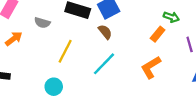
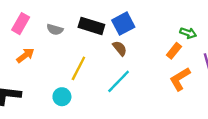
gray semicircle: (42, 23) -> (55, 29), moved
orange L-shape: (151, 67) -> (180, 79), moved
cyan circle: (54, 87) -> (62, 97), moved

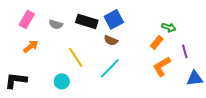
brown semicircle: (120, 48) -> (111, 40), turned 152
yellow line: (78, 68) -> (76, 57), turned -60

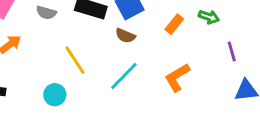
orange rectangle: (157, 42) -> (174, 24), moved
orange L-shape: (162, 66) -> (177, 77), moved

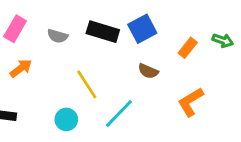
brown semicircle: (125, 36) -> (148, 71), moved
cyan line: (124, 76) -> (119, 114), moved

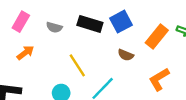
orange rectangle: (188, 48) -> (157, 37), size x1.5

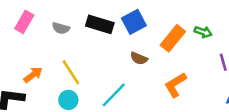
orange arrow: (25, 53) -> (33, 75), moved
yellow line: (77, 65) -> (71, 72), moved

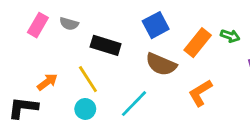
black rectangle: (100, 24) -> (106, 45), moved
gray semicircle: (61, 28) -> (69, 24), moved
brown semicircle: (139, 58) -> (161, 64), size x1.6

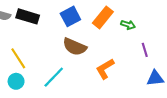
orange rectangle: (198, 43) -> (103, 17), moved
black rectangle: (106, 45) -> (28, 16), moved

